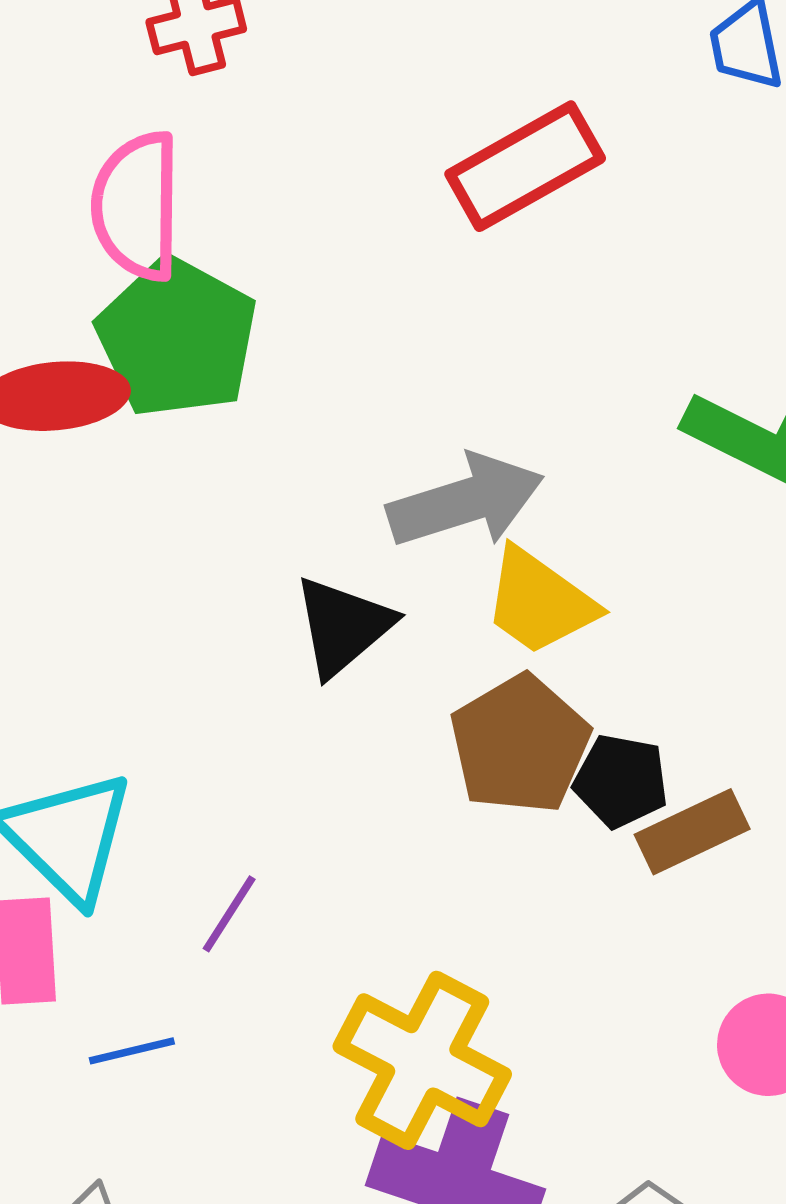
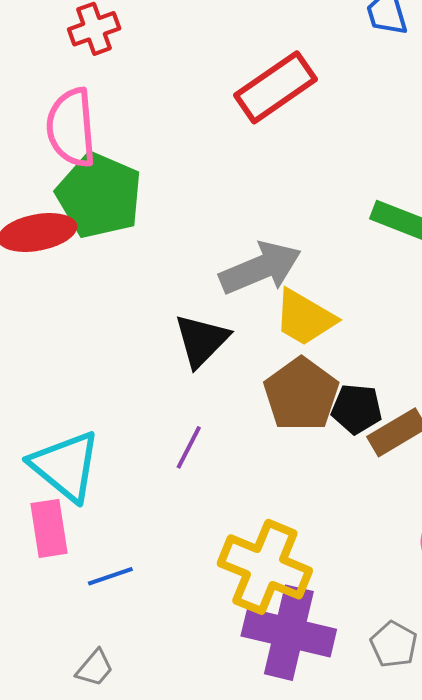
purple line: (229, 914) -> (189, 447), moved

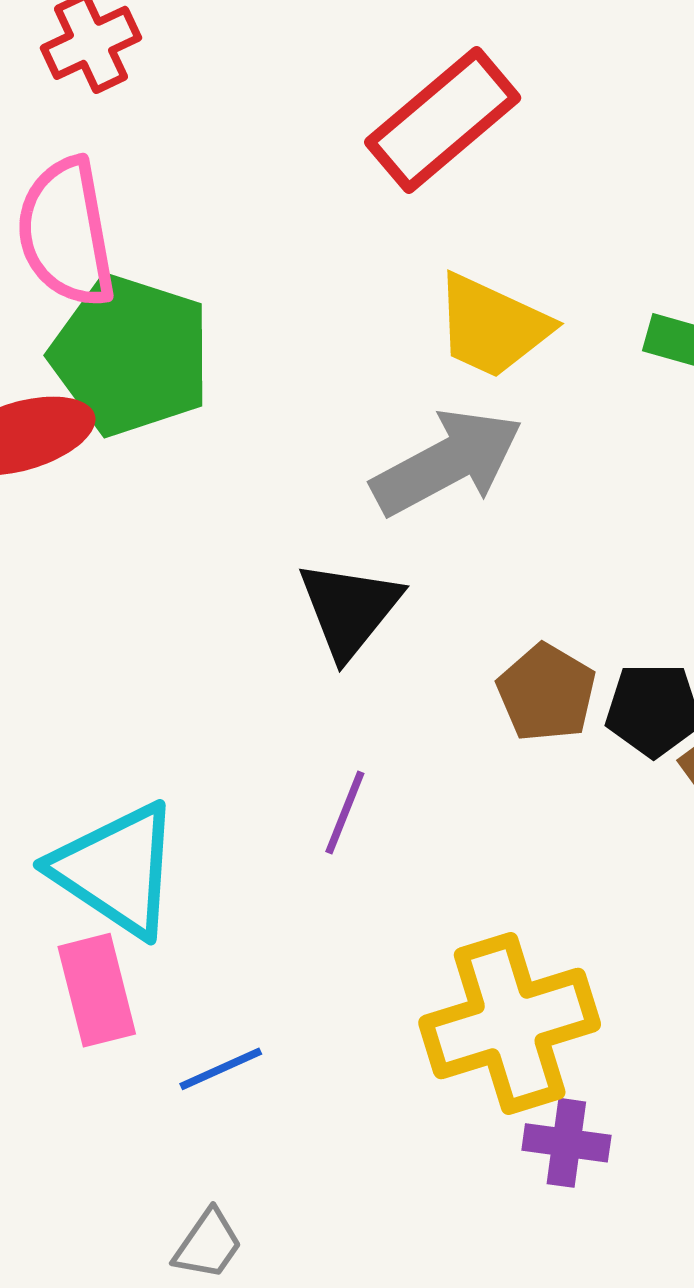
yellow trapezoid: (305, 318) -> (492, 326), moved
brown pentagon: (301, 394) -> (547, 693), size x0.7
yellow cross: (265, 567) -> (510, 1024), turned -34
purple cross: (289, 633) -> (566, 1143), size x0.5

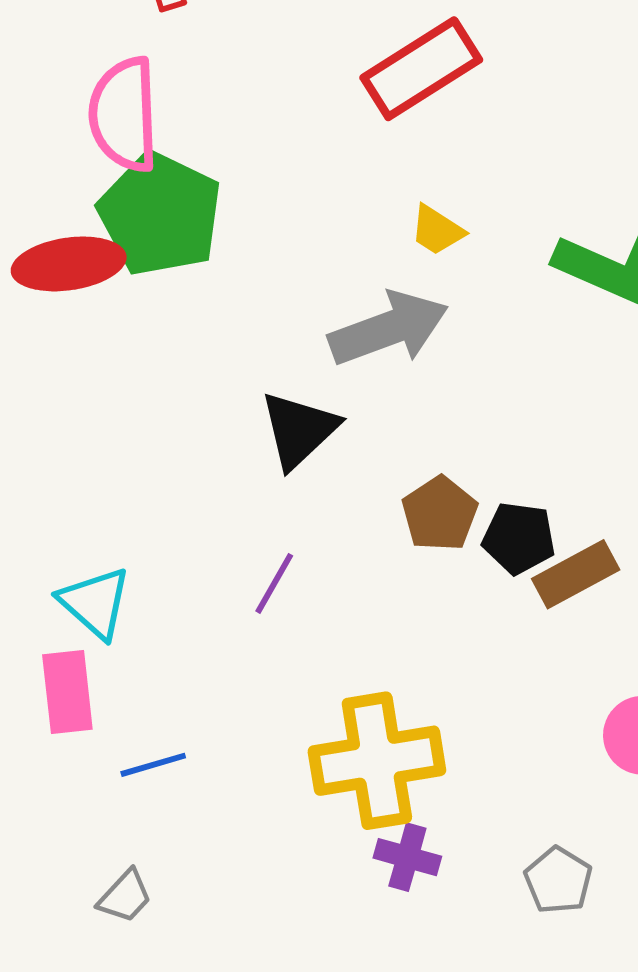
yellow trapezoid: (492, 326) -> (437, 230), size x0.6
cyan triangle: (116, 870) -> (95, 603), size x0.7

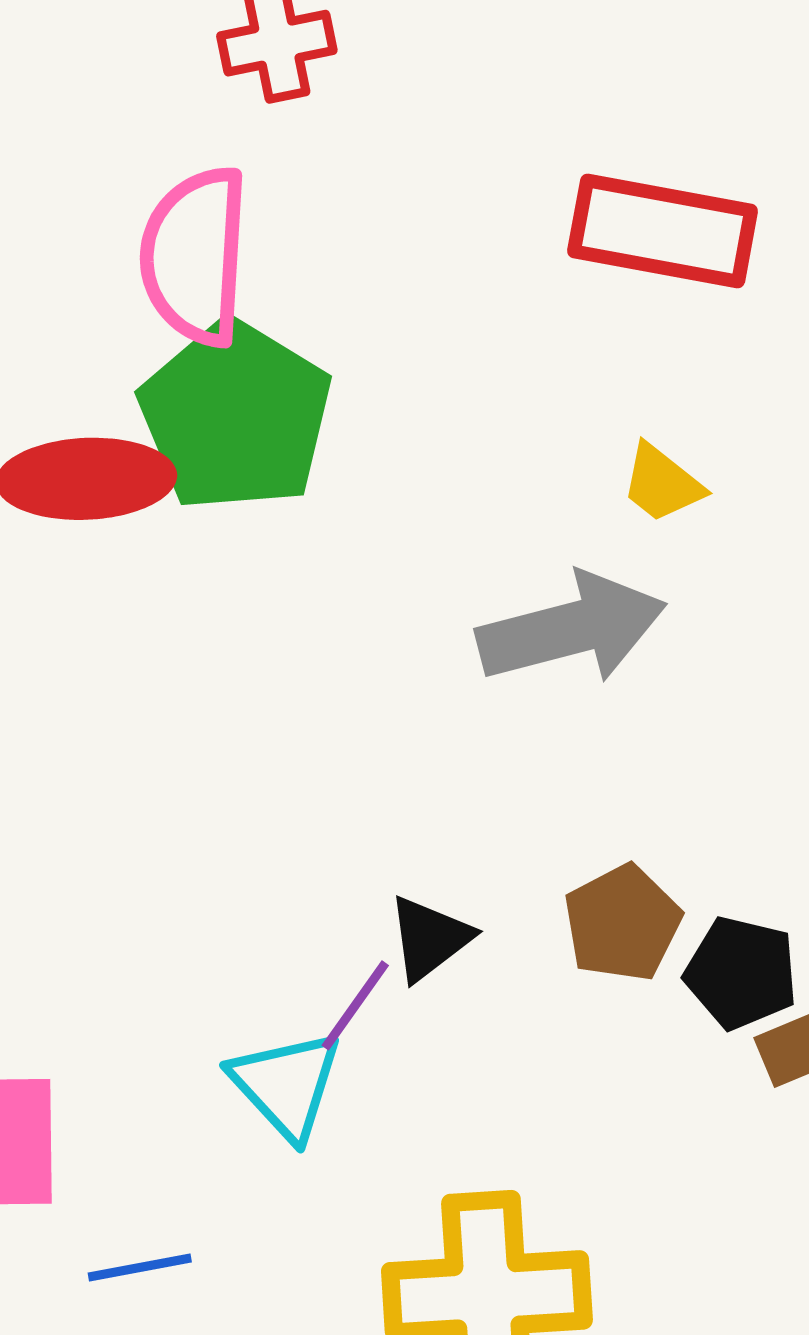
red rectangle: (421, 69) -> (663, 231), turned 37
black triangle: (299, 430) -> (429, 938), moved, size x0.7
cyan triangle: (95, 603) -> (286, 1085), moved

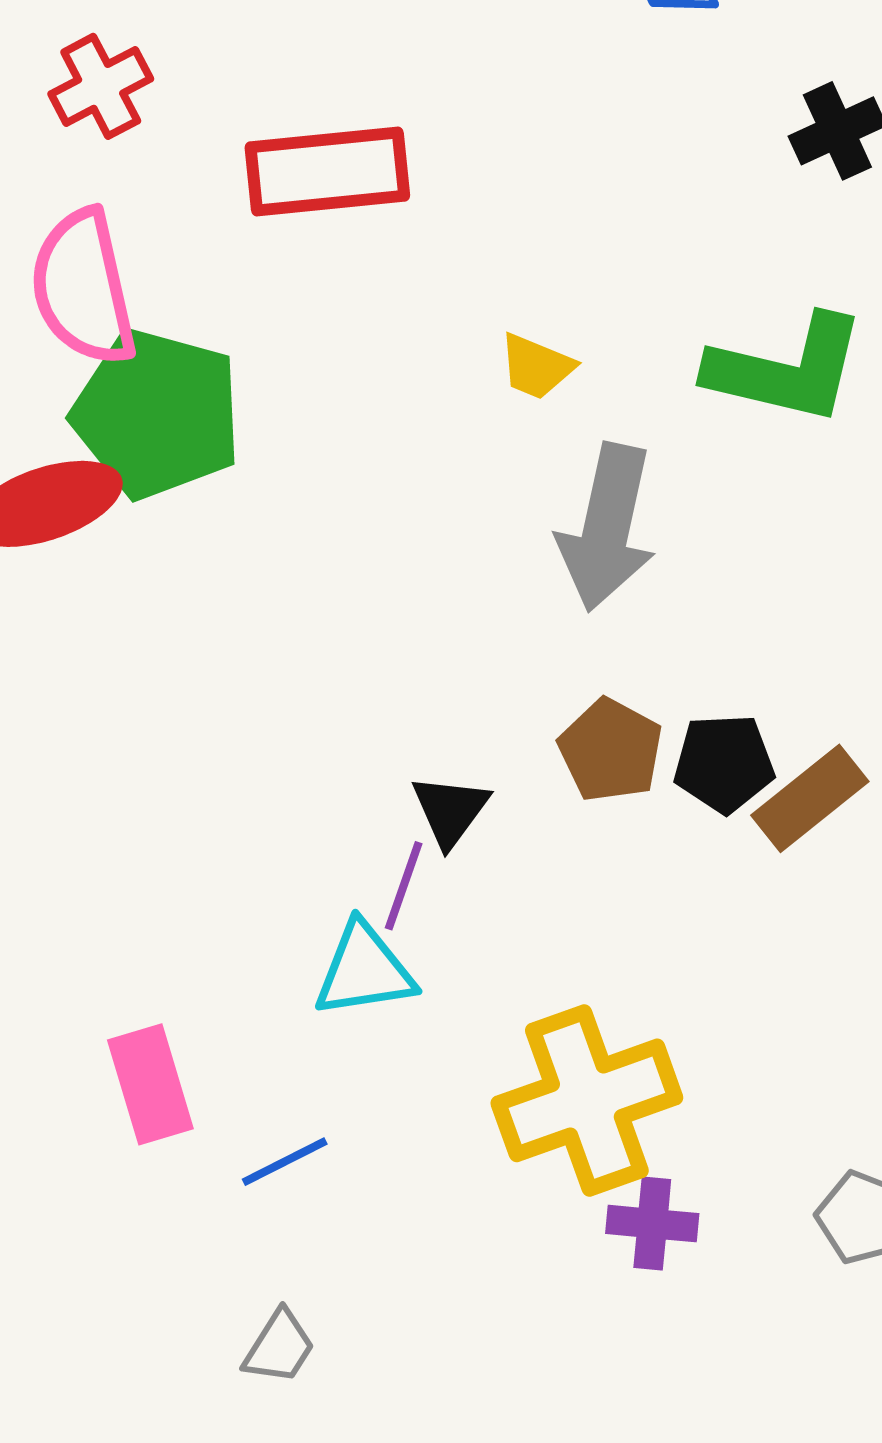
red rectangle: (663, 231) -> (327, 171), moved
gray arrow: (572, 629) -> (607, 527), moved, turned 133
cyan triangle: (286, 1085) -> (364, 970), turned -40

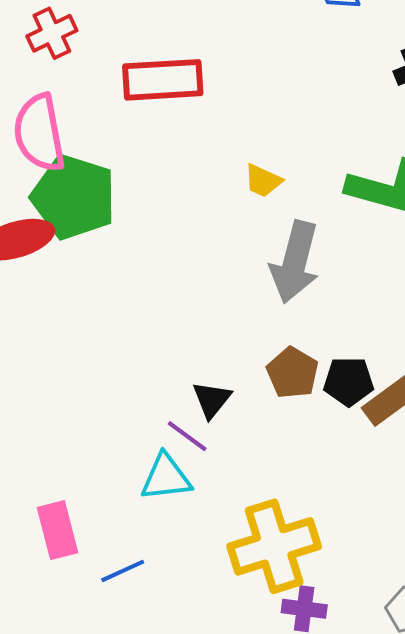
purple line: (404, 886) -> (187, 436), turned -75

